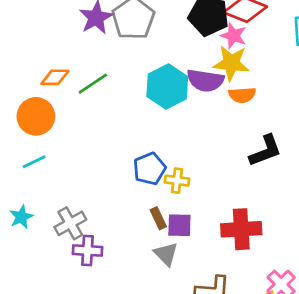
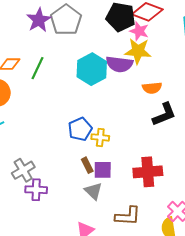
green line: (93, 84) -> (38, 68), turned -30
orange semicircle: (242, 95) -> (152, 88), moved

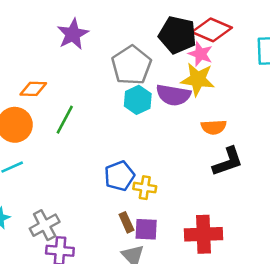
gray pentagon: (66, 20) -> (131, 65), moved
green line: (38, 68) -> (65, 120), moved
cyan hexagon: (92, 69) -> (138, 100), size x0.7

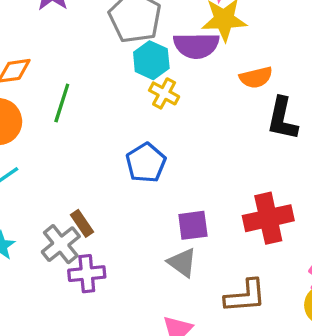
black L-shape: (228, 162) -> (282, 119), turned 132
yellow cross: (145, 188) -> (164, 93), moved, turned 30
brown rectangle: (126, 222) -> (82, 223), moved

